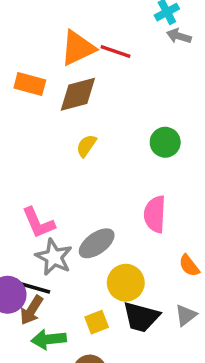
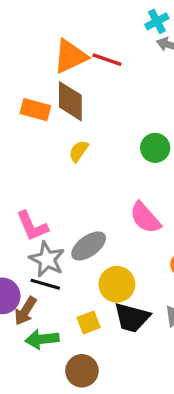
orange rectangle: (30, 84) -> (35, 110), moved
brown diamond: (78, 94) -> (70, 101), turned -75
pink semicircle: (155, 214) -> (145, 218), turned -44
black line: (35, 288) -> (45, 284), moved

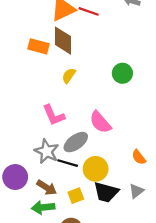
pink semicircle: (145, 218) -> (100, 122), moved
pink L-shape: (32, 226) -> (54, 115), moved
black line: (45, 284) -> (68, 163), moved
brown arrow: (25, 311) -> (47, 188), moved, turned -90

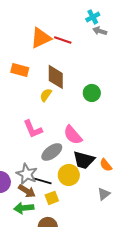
brown diamond: (63, 41) -> (56, 77), moved
gray star: (47, 151) -> (27, 174), moved
black line: (68, 163) -> (43, 181), moved
black trapezoid: (106, 192) -> (84, 160), moved

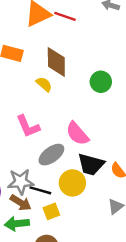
yellow semicircle: (46, 95) -> (44, 84), turned 96
gray star: (27, 174) -> (21, 182), turned -30

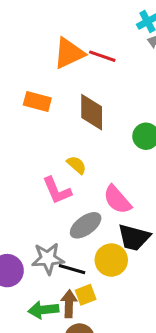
yellow semicircle: (44, 84) -> (77, 165), moved
brown arrow: (21, 203) -> (69, 304), moved, turned -120

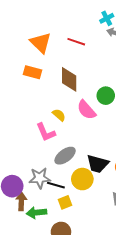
orange triangle: (69, 53) -> (41, 43), moved, turned -50
pink semicircle: (117, 200) -> (86, 110), moved
brown arrow: (69, 304) -> (21, 201), moved

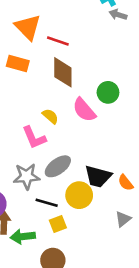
red line: (76, 42) -> (58, 41), moved
gray star: (40, 178) -> (27, 176), moved

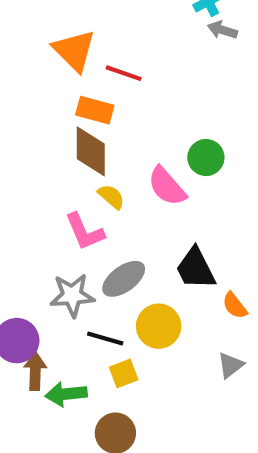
orange rectangle: (18, 64) -> (95, 110), moved
brown diamond: (63, 72) -> (91, 151), moved
black trapezoid: (98, 176) -> (196, 269), moved, turned 48

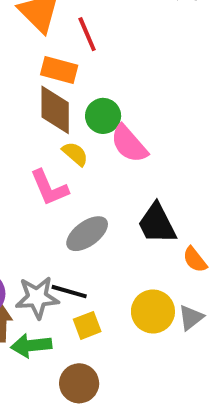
red line: (124, 73) -> (87, 34), turned 48
green circle: (206, 158) -> (103, 116), moved
gray star: (72, 295) -> (37, 298), moved
yellow circle: (159, 326) -> (153, 311), moved

